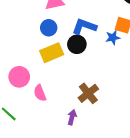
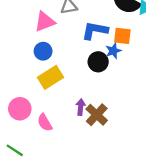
blue L-shape: (84, 26) -> (95, 30), moved
black circle: (77, 44) -> (98, 62), moved
purple arrow: (72, 117) -> (81, 107), moved

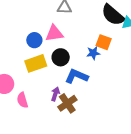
pink triangle: (45, 22) -> (54, 33), moved
blue L-shape: (95, 30) -> (77, 76), moved
black circle: (98, 62) -> (61, 57), moved

